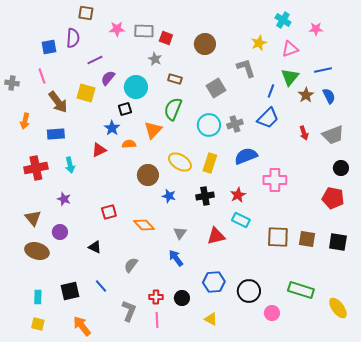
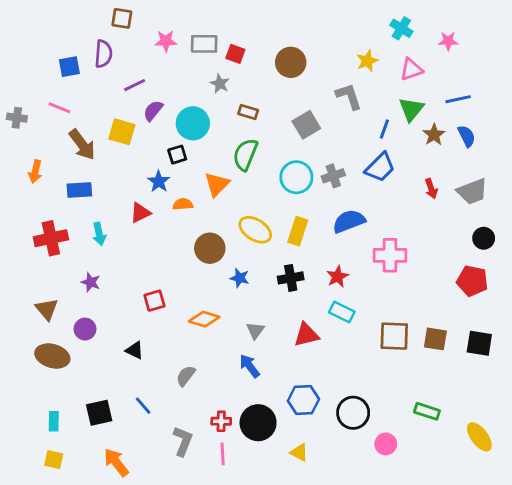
pink line: (42, 76) -> (59, 108), turned -49
orange diamond: (144, 225) -> (204, 319), turned -30
green rectangle: (301, 290) -> (427, 411), size x0.7
black circle: (182, 298) -> (258, 423), size x1.6

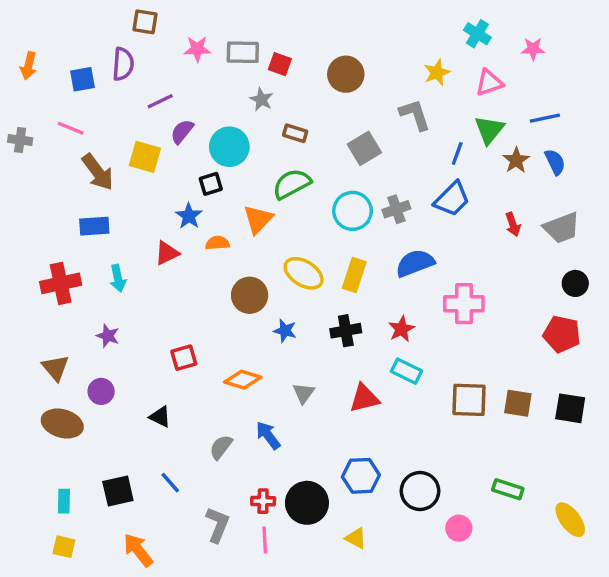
green semicircle: (245, 155) -> (292, 184), turned 40
orange arrow: (35, 172) -> (29, 66), moved
blue arrow: (250, 366) -> (268, 435), moved

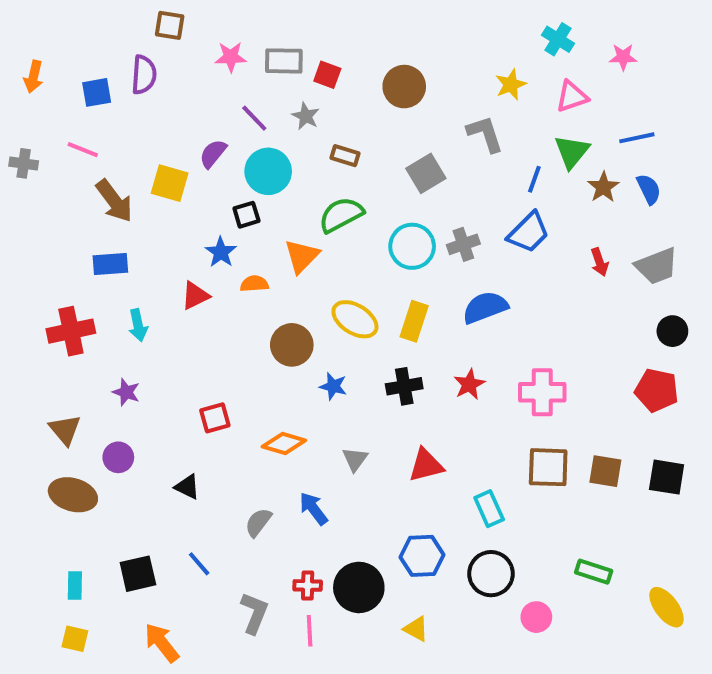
purple line: (160, 101) -> (254, 118), moved, turned 72
pink cross: (464, 304) -> (542, 392), moved
cyan rectangle: (407, 371) -> (489, 509), moved, turned 40

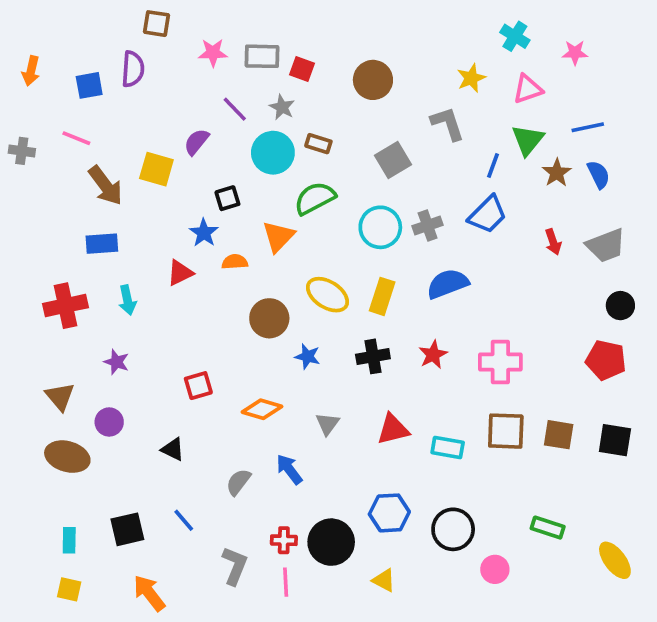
cyan circle: (268, 171) -> (273, 153), moved
cyan rectangle: (489, 509) -> (448, 447), moved, turned -56

